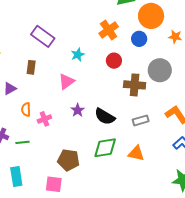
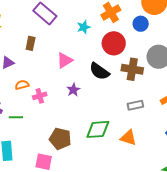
cyan star: (78, 55) -> (84, 27), moved
red circle: (114, 61) -> (114, 43), size x1.5
orange semicircle: (26, 109) -> (22, 85), turned 72
black semicircle: (105, 116) -> (99, 71), moved

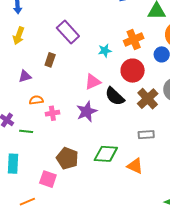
pink triangle: (65, 60) -> (93, 82), moved
brown cross: (132, 69) -> (148, 99), turned 30
purple star: (73, 90) -> (87, 111), size x1.5

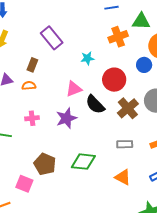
orange cross: (134, 40) -> (118, 37), moved
orange semicircle: (36, 100) -> (29, 86), moved
orange triangle: (135, 166) -> (123, 177), moved

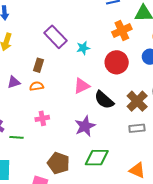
cyan star: (87, 58) -> (83, 48), moved
red circle: (114, 80) -> (117, 62), moved
purple star: (66, 118) -> (85, 126), moved
gray rectangle: (125, 144) -> (137, 128), moved

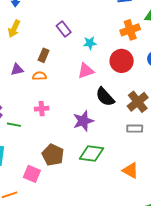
purple rectangle: (56, 37) -> (64, 29), size x0.7
pink triangle: (82, 86) -> (86, 71), moved

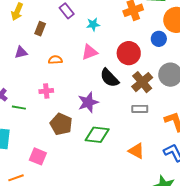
brown rectangle: (44, 55) -> (40, 29), moved
red circle: (122, 61) -> (129, 53), moved
orange semicircle: (39, 76) -> (55, 60), moved
brown pentagon: (53, 155) -> (61, 124), moved

